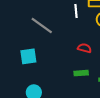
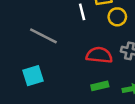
red semicircle: (84, 48) -> (99, 55), size x1.5

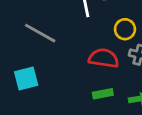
yellow circle: (117, 17) -> (125, 29), moved

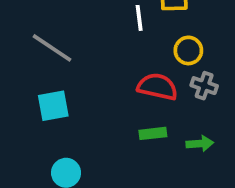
gray line: (40, 33) -> (52, 48), moved

